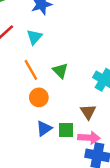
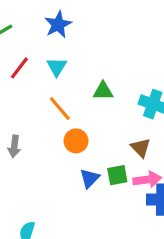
green triangle: (60, 71) -> (103, 91), moved, turned -35

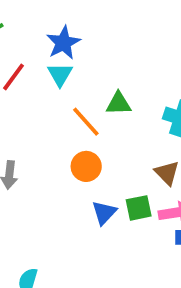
blue star: (58, 25) -> (63, 43), moved
orange line: (60, 108) -> (86, 122), moved

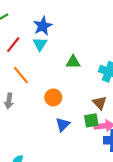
orange line: (86, 122) -> (21, 75), moved
green square: (139, 208) -> (91, 120), moved

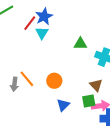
red line: (13, 45) -> (30, 23), moved
green triangle: (73, 62) -> (80, 44), moved
orange line: (21, 75) -> (27, 79), moved

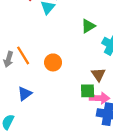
green triangle: (80, 44) -> (88, 26), turned -40
blue triangle: (63, 105) -> (25, 94), moved

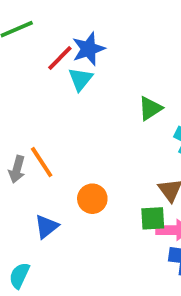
orange circle: (53, 62) -> (92, 199), moved

